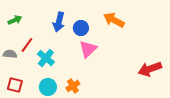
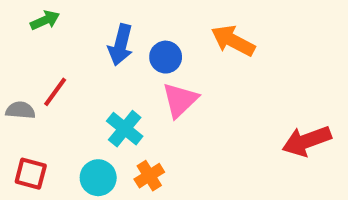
green arrow: (15, 20) -> (45, 20), moved
cyan cross: (46, 58) -> (125, 129), moved

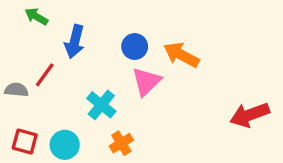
green arrow: (45, 20) -> (36, 17), turned -125
orange arrow: (233, 41) -> (181, 55), moved
blue arrow: (121, 45) -> (75, 42), moved
cyan circle: (98, 178) -> (65, 145), moved

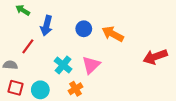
pink triangle: (146, 82) -> (91, 65), moved
gray semicircle: (16, 90) -> (10, 65), moved
red arrow: (250, 115) -> (155, 57), moved

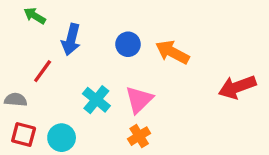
orange cross: (75, 89) -> (139, 136), moved

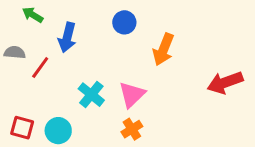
blue circle: (128, 44) -> (124, 22), moved
orange arrow: (172, 52) -> (163, 49), turned -96
gray semicircle: (16, 100) -> (15, 52), moved

